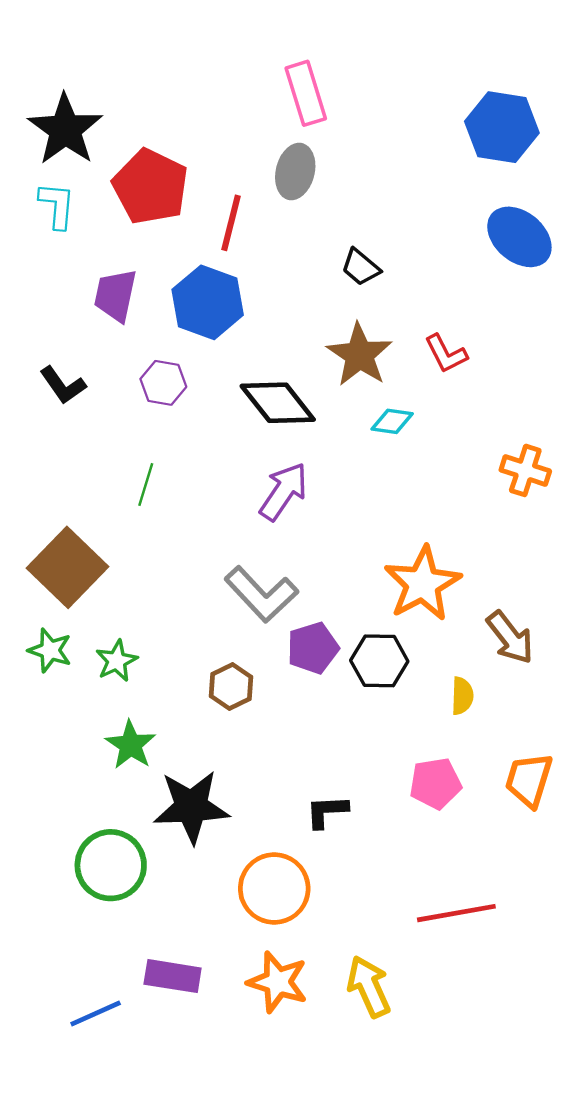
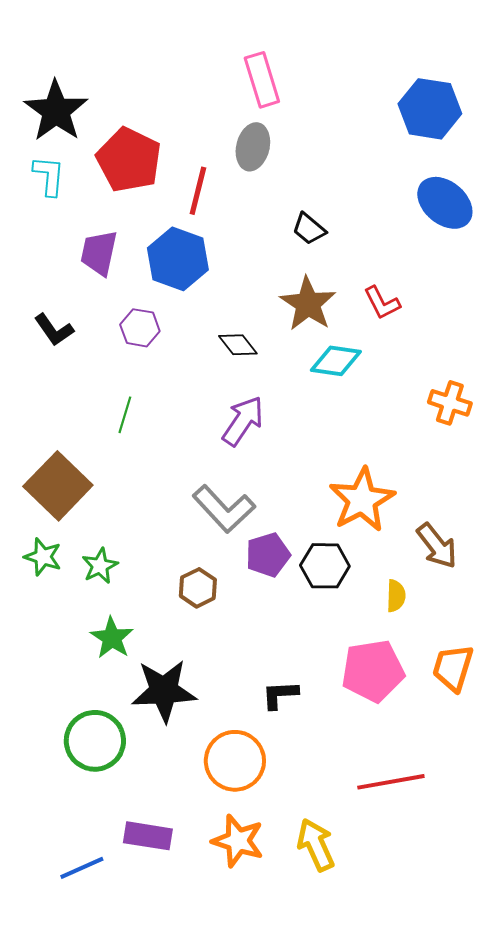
black diamond: (278, 403) -> (238, 345), size x0.6
cyan diamond: (392, 421) -> (336, 361), size x1.4
pink pentagon: (435, 783) -> (373, 671), size x1.4

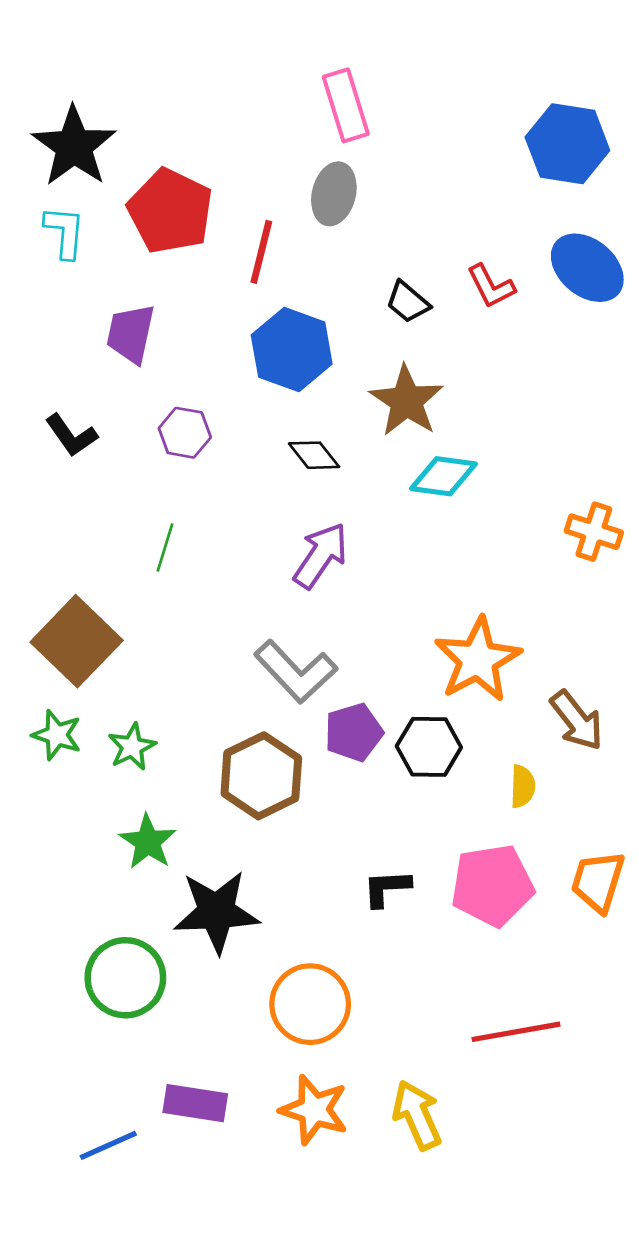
blue hexagon: (178, 259) -> (292, 350), moved
red L-shape: (382, 303) -> (491, 286), moved
brown hexagon: (198, 588) -> (261, 776), size x1.6
black L-shape: (280, 695) -> (387, 888), moved

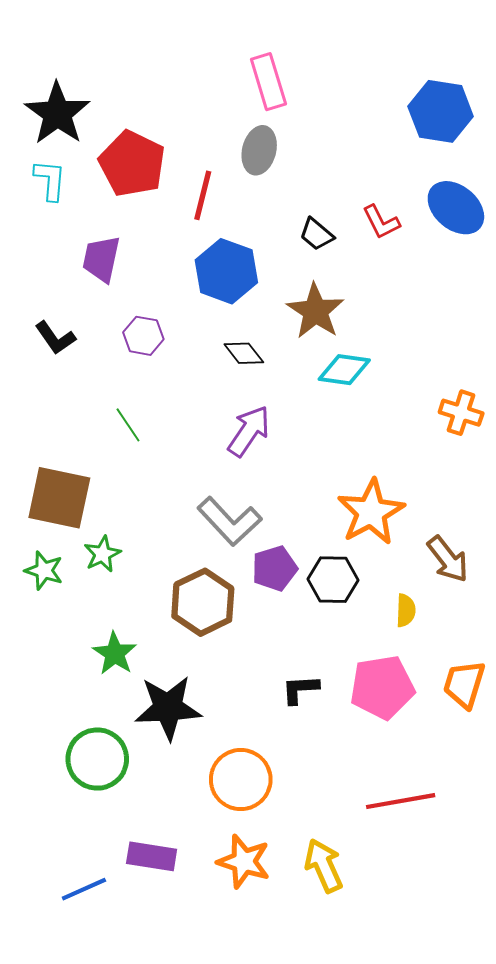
green line: (165, 548) -> (128, 425), turned -51
brown square: (77, 641) -> (59, 498), turned -32
green star: (132, 747) -> (102, 554), moved

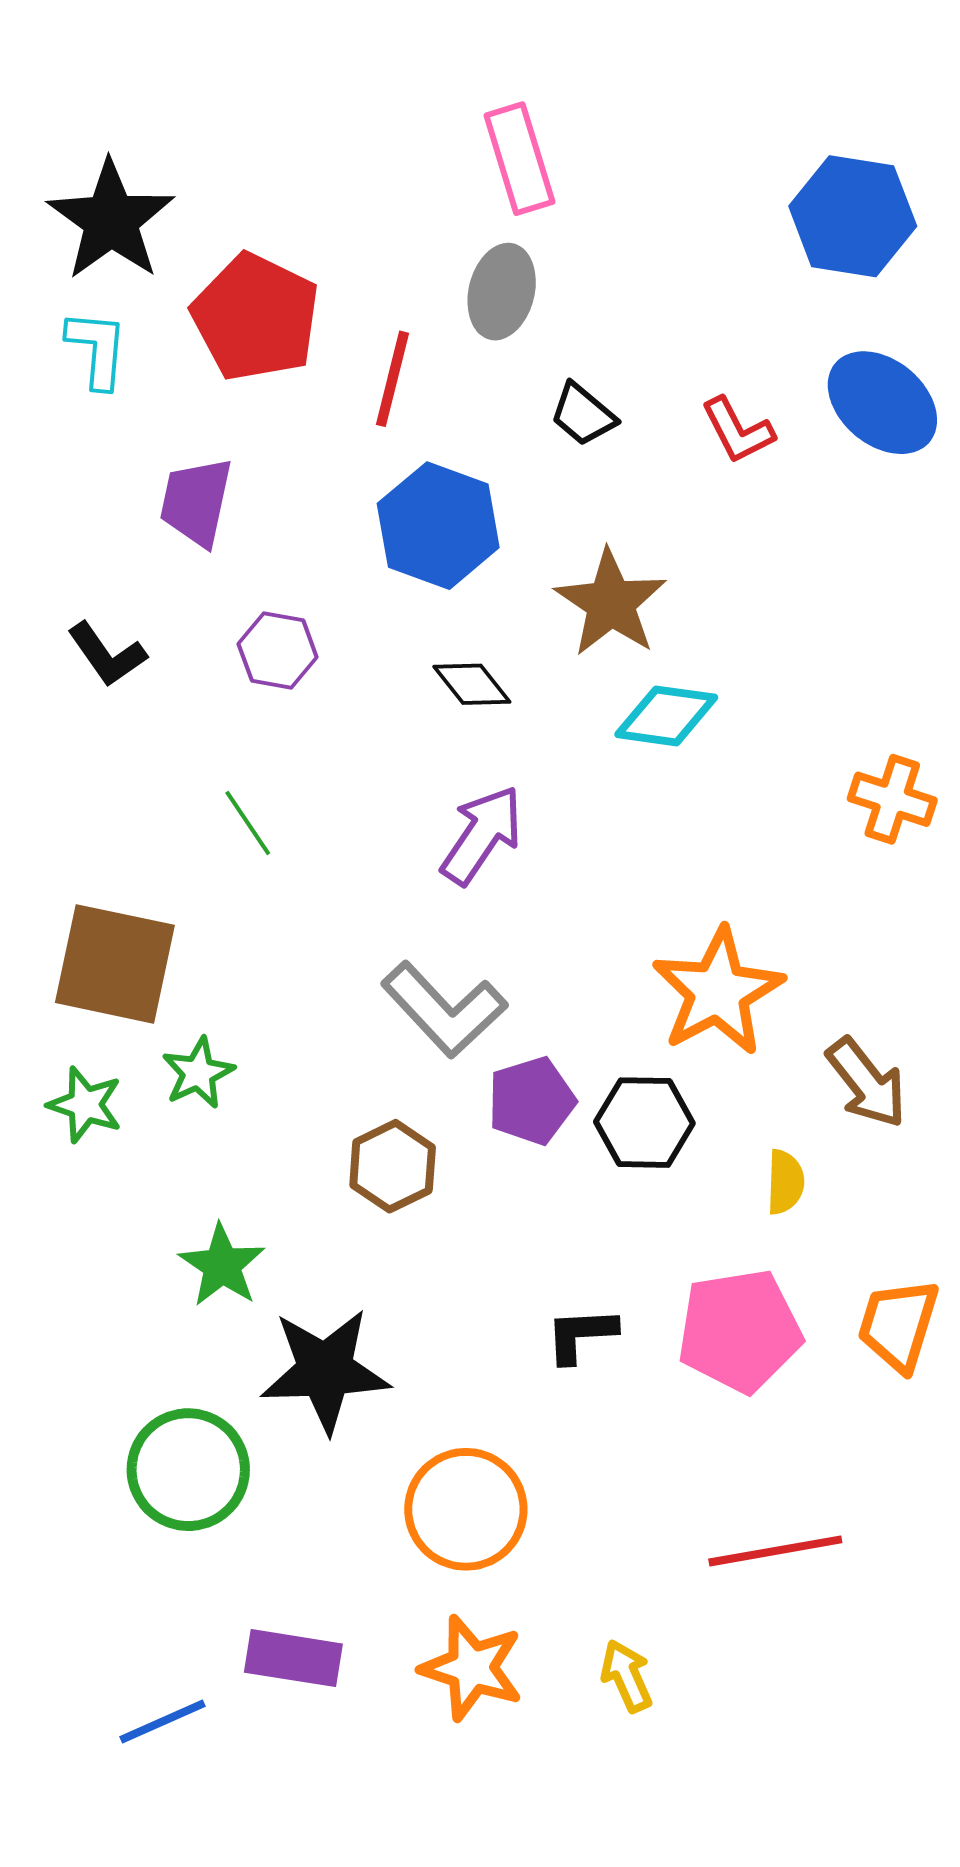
black trapezoid: (317, 234) -> (583, 415), moved
brown hexagon: (203, 602) -> (393, 1166), size x0.7
yellow arrow: (324, 866) -> (627, 1676), size x0.7

